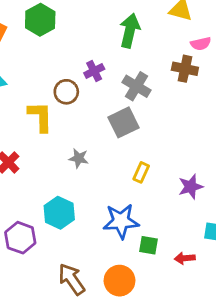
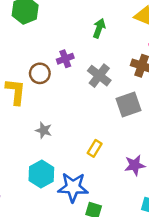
green arrow: (130, 31) -> (99, 28), size x0.7
gray square: (124, 122) -> (128, 105), moved
cyan hexagon: (59, 213) -> (41, 174), moved

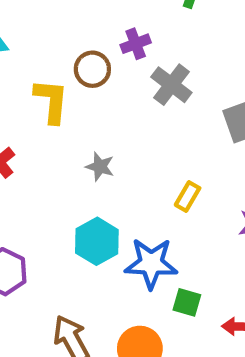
gray cross: (99, 76) -> (171, 85), moved

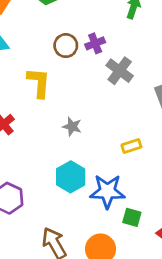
brown circle: (92, 69) -> (66, 46), moved
yellow rectangle: (188, 196) -> (131, 146), turned 42

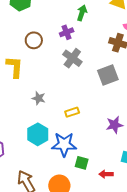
purple cross: (95, 43) -> (67, 32), moved
yellow rectangle: (131, 146) -> (72, 112), moved

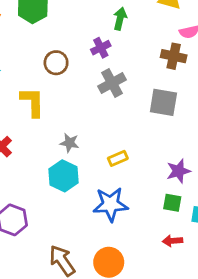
gray cross: (72, 58) -> (112, 83), turned 30
gray square: (108, 75) -> (163, 102), turned 35
cyan hexagon: (38, 134) -> (64, 176), moved
green square: (82, 163) -> (172, 203), moved

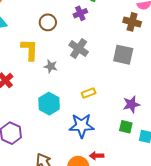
gray cross: (112, 83) -> (79, 49), moved, turned -30
gray star: (70, 143) -> (51, 66), moved
red arrow: (172, 241) -> (97, 156), moved

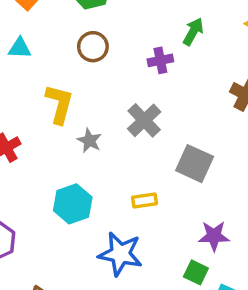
brown circle: (48, 22) -> (93, 47), moved
gray square: (123, 55) -> (195, 164), moved

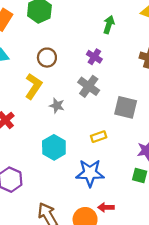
brown circle: (93, 47) -> (47, 58), moved
purple cross: (160, 60) -> (94, 57), moved, turned -35
yellow L-shape: (59, 104) -> (33, 86), turned 30

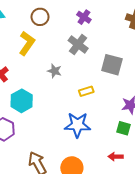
gray star: (57, 106) -> (55, 71), moved
cyan hexagon: (54, 147) -> (22, 101), moved
red arrow: (106, 207) -> (116, 157), moved

